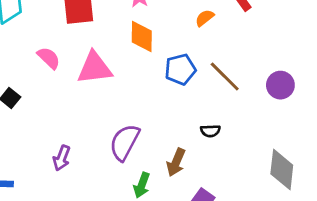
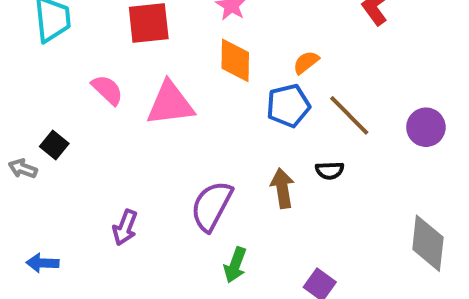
orange semicircle: (205, 18) -> (306, 62), moved
black semicircle: (210, 131) -> (330, 171), moved
brown arrow: (176, 162) -> (282, 188), moved, turned 148

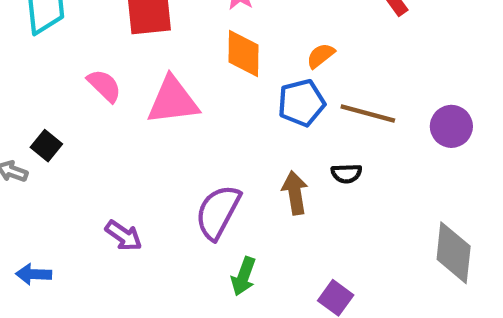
brown line: (349, 115) -> (368, 114), turned -30
purple arrow: (125, 228) -> (124, 236), turned -76

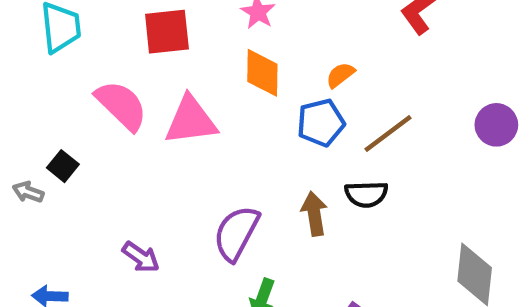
pink semicircle: (104, 86) -> (121, 105), size x1.5
brown line: (368, 114) -> (388, 134), turned -52
purple circle: (451, 126) -> (496, 125), moved
black semicircle: (346, 174) -> (366, 194), size x1.4

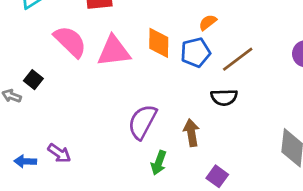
orange diamond: (262, 73) -> (159, 43), moved
brown arrow: (314, 214) -> (191, 133), moved
purple arrow: (141, 257) -> (59, 153), moved

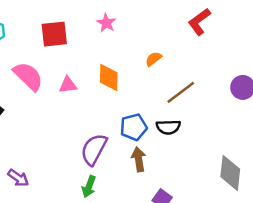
pink triangle: (114, 51) -> (68, 85), size x0.6
blue pentagon: (195, 52) -> (134, 127), moved
green arrow: (159, 163) -> (89, 187), moved

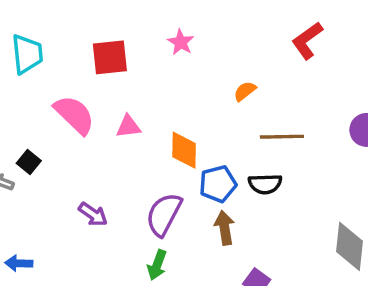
orange diamond: (109, 77) -> (184, 150), moved
brown line: (181, 92) -> (282, 137), turned 36
purple arrow: (18, 178) -> (93, 214), moved

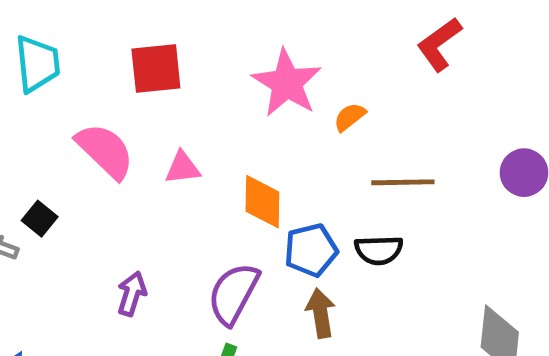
pink star: (181, 42) -> (287, 83), moved, size x1.8
purple arrow: (93, 214) -> (132, 294), turned -108

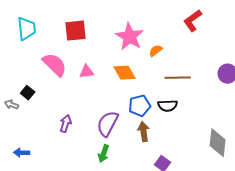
orange diamond: (262, 202) -> (125, 73), moved, turned -30

